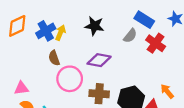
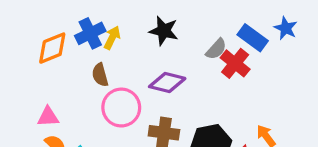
blue rectangle: (144, 20) -> (253, 38), moved
orange diamond: (17, 26) -> (52, 48), moved
red cross: (156, 43) -> (235, 63), moved

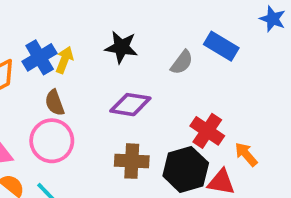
blue star: (286, 28) -> (273, 19), moved
red cross: (235, 63) -> (207, 131), moved
pink circle: (121, 108) -> (52, 141), moved

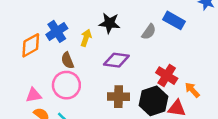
yellow arrow: (64, 60) -> (86, 38), moved

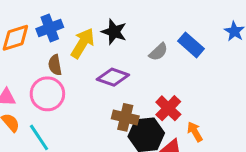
yellow arrow: (86, 38) -> (83, 43), size x1.5
brown cross: (118, 97) -> (125, 117), moved

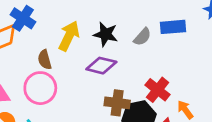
blue cross: (50, 28) -> (23, 18), moved, turned -30
black star: (114, 32) -> (106, 34), moved
blue rectangle: (191, 45) -> (173, 27), turned -40

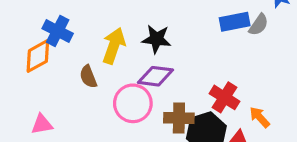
gray semicircle: (142, 37) -> (259, 25), moved
pink circle: (40, 88) -> (133, 103), moved

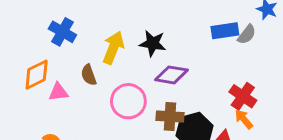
orange diamond: (38, 56) -> (37, 75), moved
purple diamond: (156, 76) -> (172, 75), moved
red cross: (224, 97) -> (243, 96), moved
pink triangle: (42, 124) -> (58, 92), moved

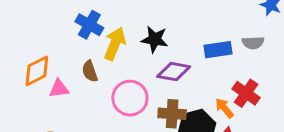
blue rectangle: (225, 31) -> (218, 50), moved
blue cross: (62, 32) -> (89, 25), moved
gray semicircle: (247, 34) -> (253, 43), moved, turned 50
orange arrow: (244, 119) -> (224, 108), moved

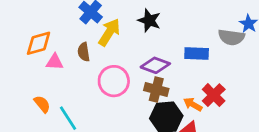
black star: (155, 39) -> (149, 20), moved
gray semicircle: (253, 43) -> (231, 37), moved, size x1.4
orange arrow: (224, 108) -> (193, 104), turned -30
brown cross: (172, 114) -> (156, 90), moved

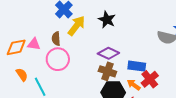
orange diamond: (39, 43) -> (16, 47), moved
blue rectangle: (197, 54) -> (137, 66), moved
pink circle: (114, 81) -> (58, 59), moved

